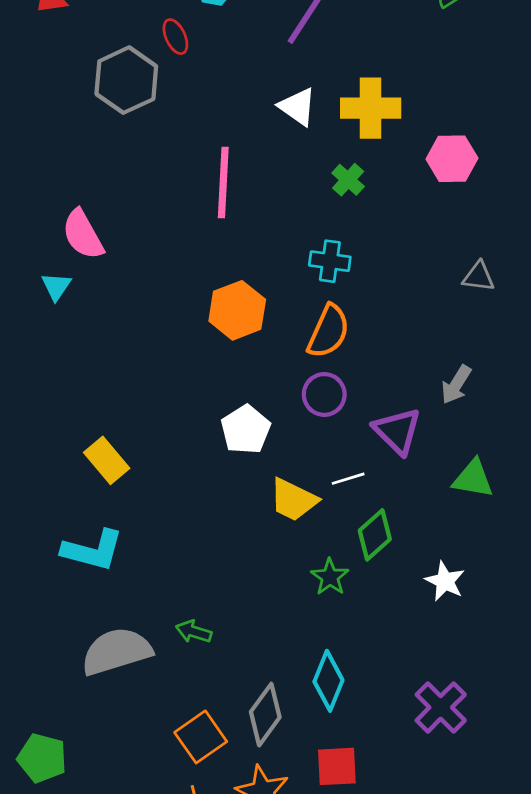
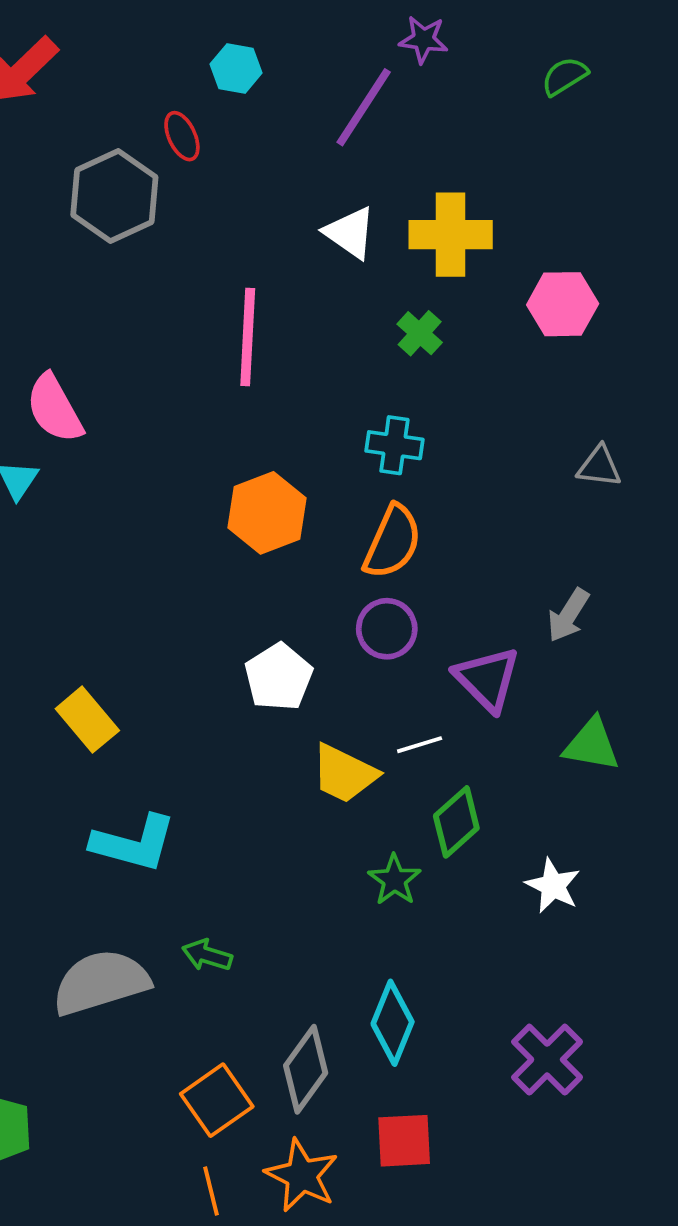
cyan L-shape: (93, 550) -> (134, 843), moved

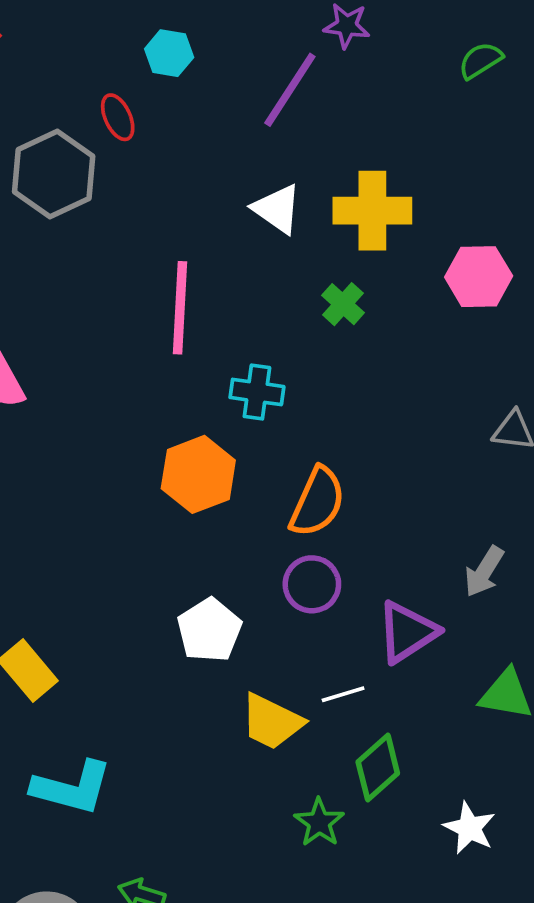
cyan cross: (394, 445) -> (257, 392), moved
purple triangle: (487, 679) -> (407, 632), turned 42

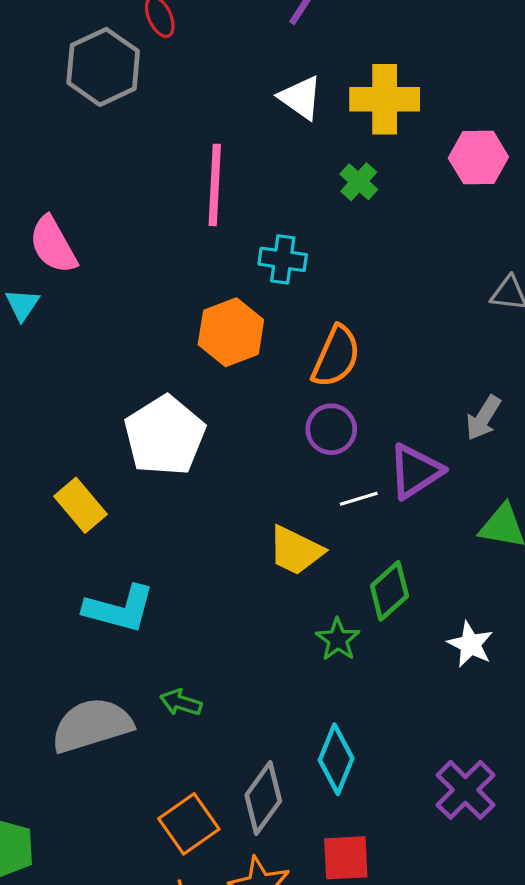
white pentagon: (209, 630) -> (165, 436), moved, size x1.4
white line: (343, 694) -> (359, 499), moved

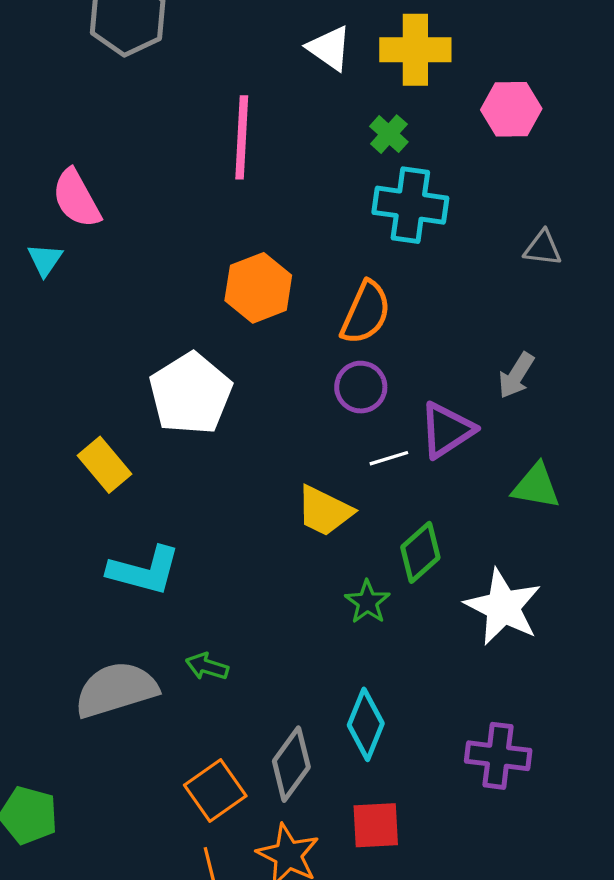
cyan cross: (283, 259) -> (410, 205), moved, size x1.5
white star: (470, 644) -> (503, 607), size x1.6
purple cross: (465, 790) -> (498, 756), turned -38

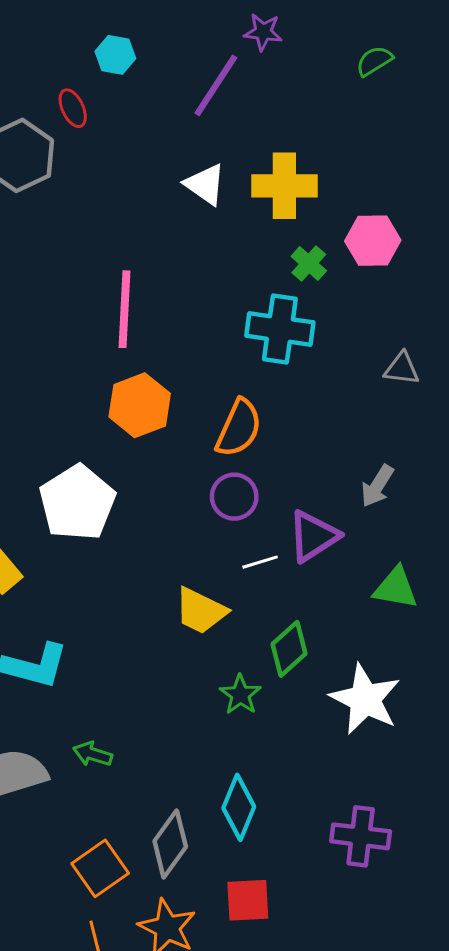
green cross: (389, 134) -> (309, 264), moved
pink line: (242, 137) -> (124, 309), moved

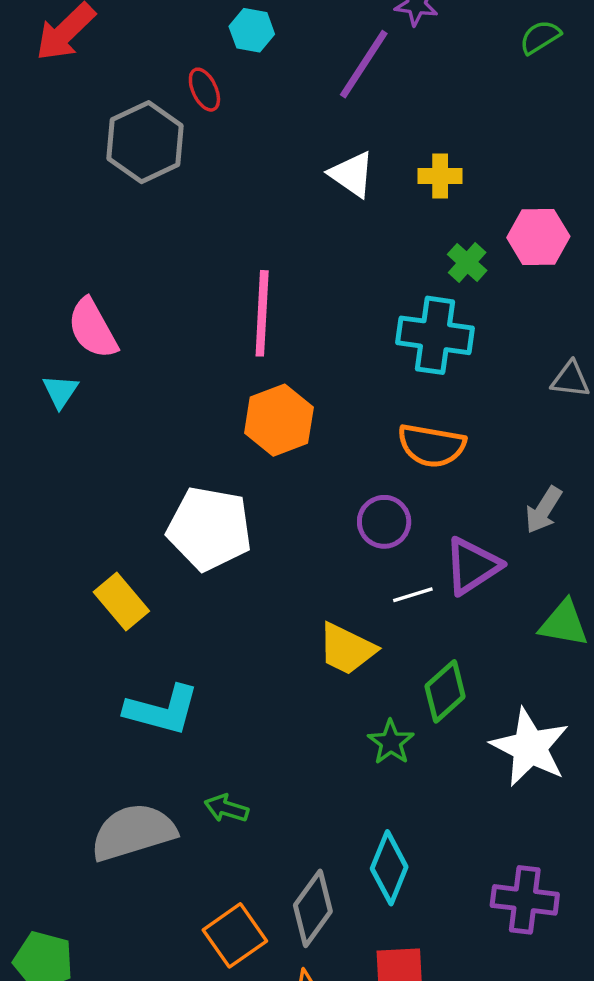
yellow cross: (284, 186) -> (440, 176), size x0.6
orange semicircle: (239, 428) -> (432, 446), moved, turned 76
white pentagon: (77, 503) -> (209, 529), turned -30

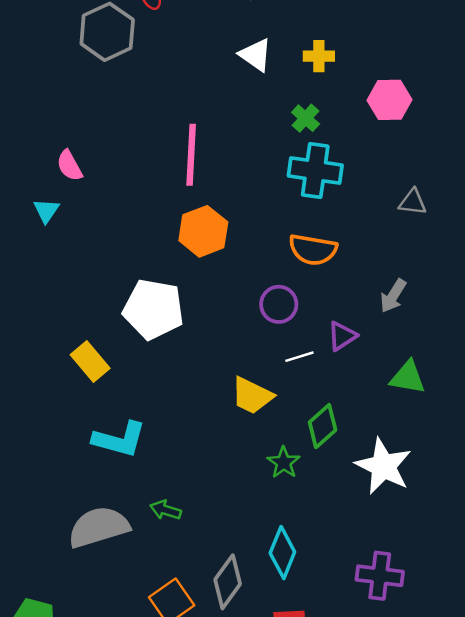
green cross: (467, 262) -> (306, 118), moved
pink semicircle: (93, 329) -> (69, 166), size x0.7
purple triangle: (472, 566) -> (342, 336), size x0.7

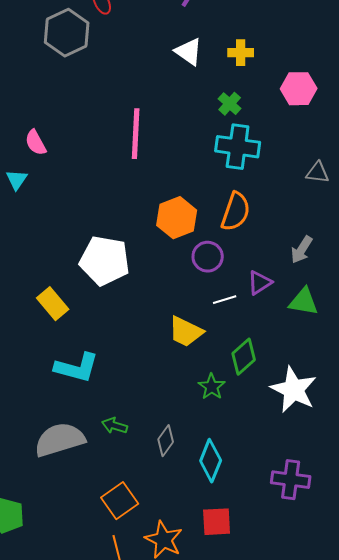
orange hexagon: (203, 231) -> (177, 218), moved
orange semicircle: (313, 250) -> (236, 212), turned -81
green triangle: (408, 377) -> (304, 302), moved
gray diamond: (228, 582) -> (166, 441), moved, size x0.7

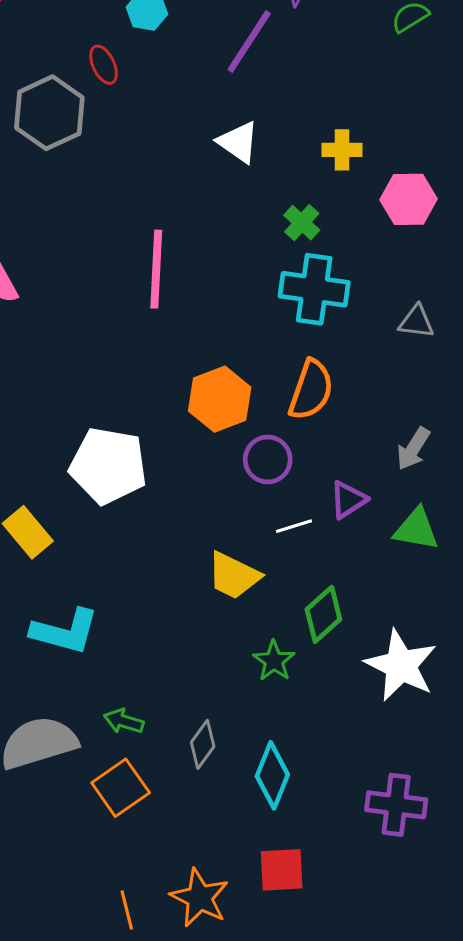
yellow cross: (241, 53) -> (342, 150), moved
gray triangle: (318, 173) -> (416, 322), moved
orange square: (120, 501) -> (121, 788), moved

